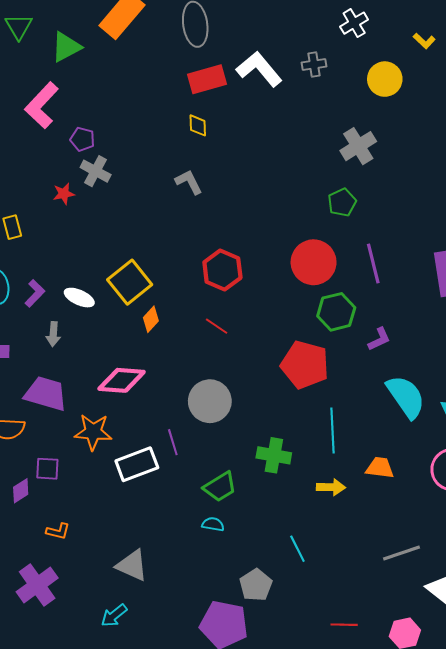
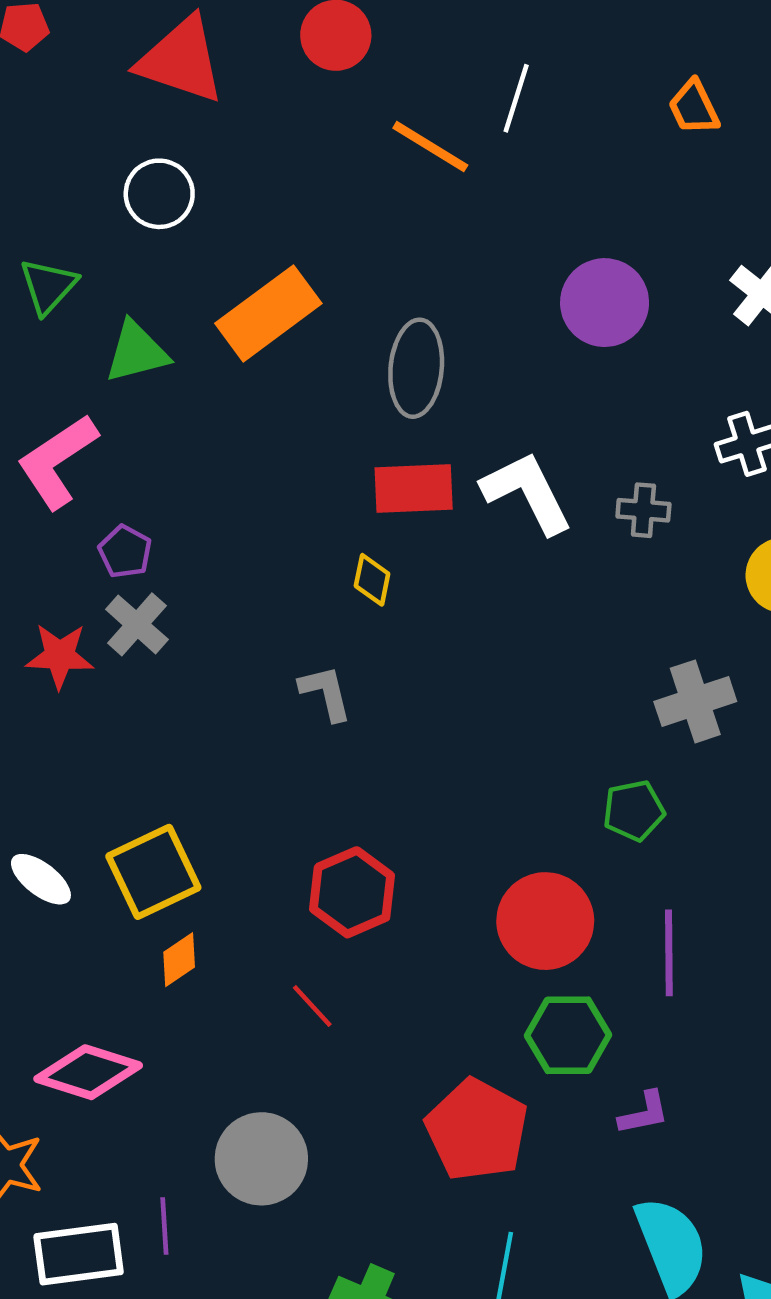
red star: (64, 194) -> (60, 656), size x1.4

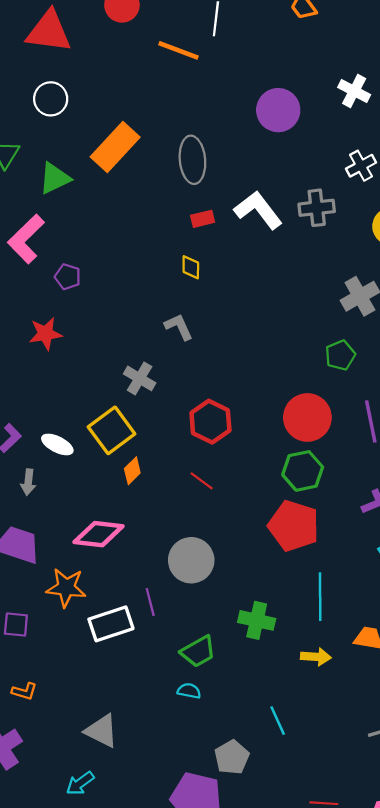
red rectangle: (414, 488) -> (203, 219), size x0.6
gray cross: (643, 510) -> (317, 208), size x1.4
gray cross: (137, 624) -> (140, 378), moved
green hexagon: (568, 1035) -> (303, 471), moved

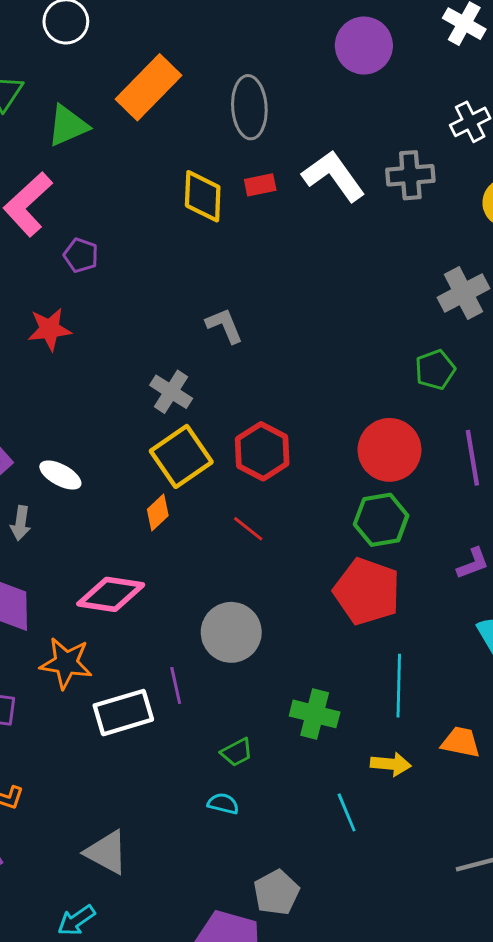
yellow diamond: (191, 267) -> (203, 196), moved, size x1.6
yellow square: (112, 430) -> (181, 456), moved
green trapezoid: (198, 651) -> (237, 752), size x0.7
cyan line: (278, 721) -> (347, 812), moved

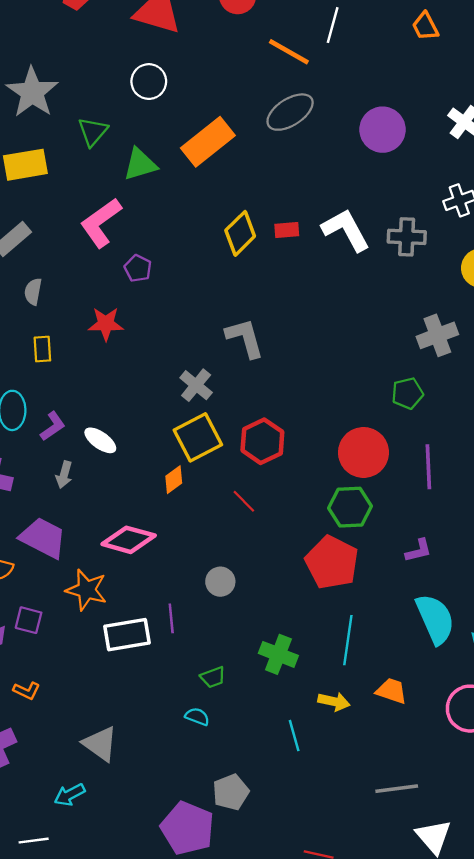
gray ellipse: (249, 107) -> (290, 112), moved, turned 54
yellow diamond: (203, 196) -> (240, 233), turned 36
gray L-shape: (225, 326) -> (245, 338), size x1.4
gray circle: (231, 632) -> (220, 582), size x0.6

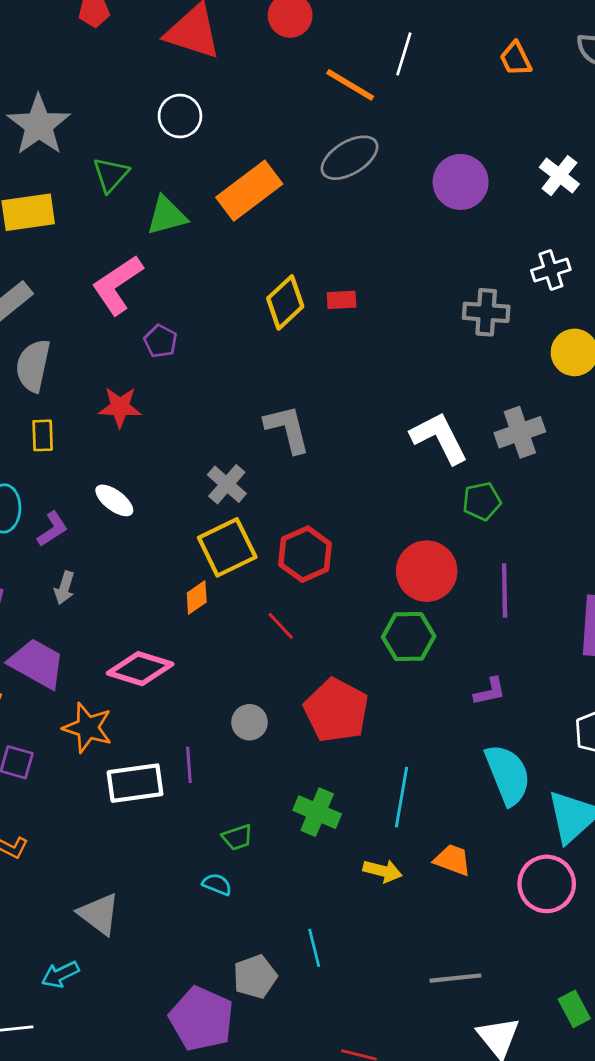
white L-shape: (346, 230) -> (439, 438), moved
gray semicircle: (33, 292) -> (33, 366), size x1.6
white ellipse: (100, 440) -> (114, 500), moved
red pentagon: (332, 562) -> (336, 710), moved
cyan line: (294, 736) -> (314, 948), moved

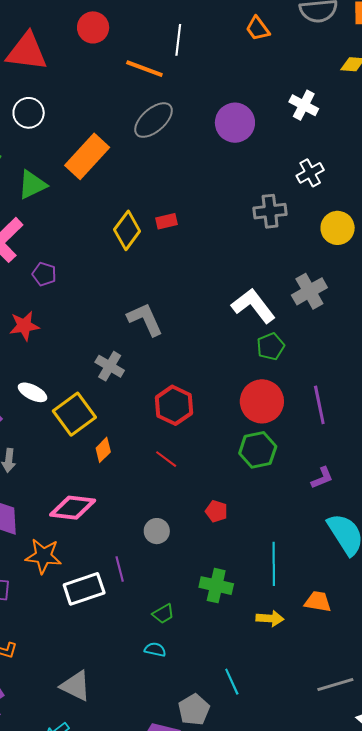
green pentagon: (482, 501) -> (271, 347), moved
yellow square: (227, 547) -> (74, 414), moved
red pentagon: (336, 710) -> (216, 511), size x0.5

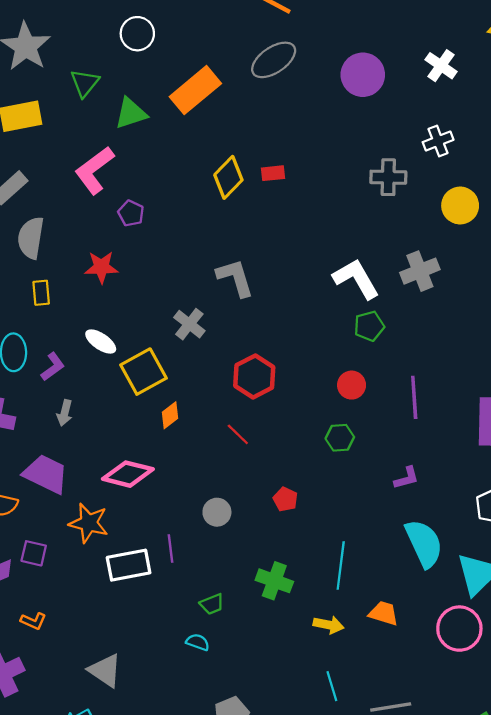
red circle: (262, 401) -> (352, 385), size x0.6
green hexagon: (258, 450) -> (340, 438), size x0.7
cyan line: (232, 682) -> (332, 686), moved

